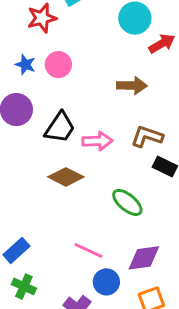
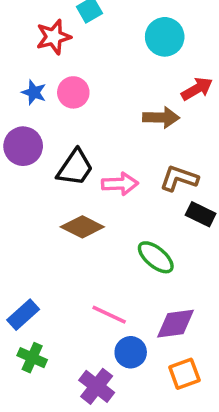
red arrow: (162, 44) -> (197, 89), moved

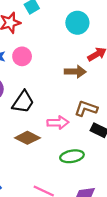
pink arrow: (120, 184) -> (58, 123), moved
green ellipse: (156, 257) -> (72, 156), turned -50

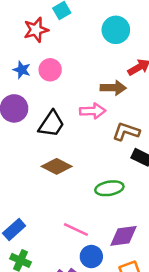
pink arrow: (58, 123) -> (93, 111), moved

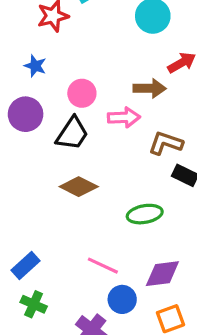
pink circle: (50, 70) -> (82, 93), moved

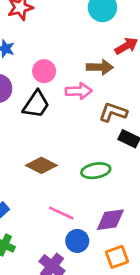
brown diamond: (79, 187) -> (41, 165), moved

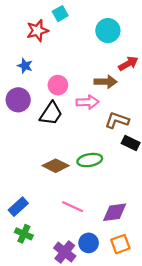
green ellipse: (96, 171) -> (90, 160), moved
blue circle: (77, 241) -> (89, 243), moved

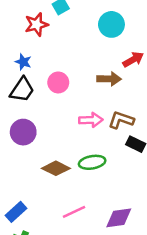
purple circle: (18, 100) -> (23, 132), moved
pink arrow: (87, 102) -> (91, 120), moved
black trapezoid: (51, 113) -> (22, 90), moved
pink line: (73, 207) -> (74, 212), turned -50

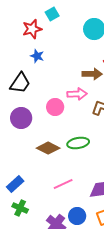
blue star: (23, 62) -> (37, 56), moved
pink circle: (58, 82) -> (55, 107), moved
pink arrow: (91, 120) -> (77, 94), moved

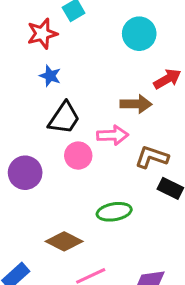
black trapezoid: (20, 83) -> (64, 118), moved
brown diamond: (48, 148) -> (64, 241), moved

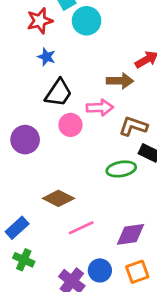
cyan circle: (139, 34) -> (87, 21), moved
green ellipse: (114, 212) -> (121, 169), moved

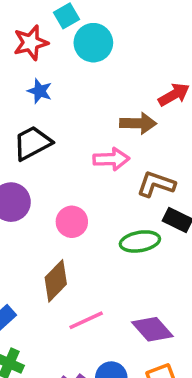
black trapezoid: (58, 93) -> (32, 143), moved, turned -152
pink circle: (70, 125) -> (72, 222), moved
brown diamond: (58, 198) -> (56, 281), turned -72
purple diamond: (131, 234) -> (152, 329), turned 56

